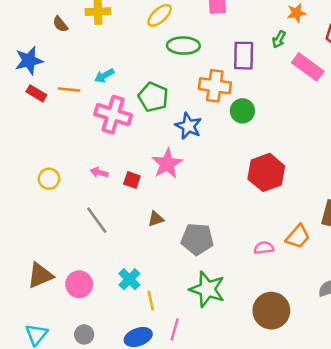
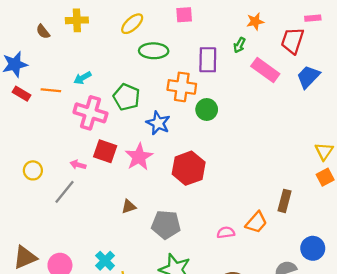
red hexagon: (266, 172) -> (189, 168), moved
red square: (132, 180) -> (105, 151), moved, size x1.5
gray line: (97, 220) -> (64, 192), moved, turned 75

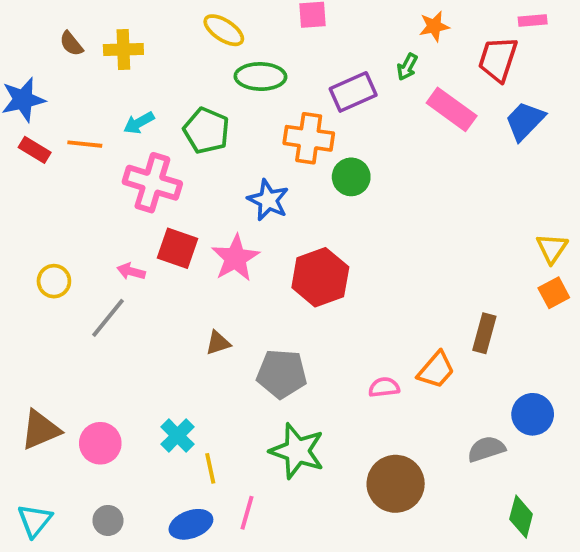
yellow cross: (77, 20) -> (123, 49), moved
yellow ellipse: (132, 24) -> (224, 30), turned 75
purple rectangle: (208, 60) -> (353, 92), turned 65
green pentagon: (127, 97) -> (206, 131), moved

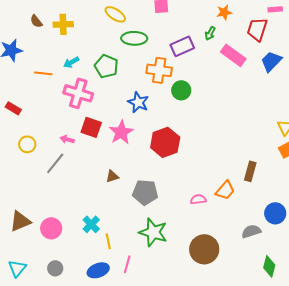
red rectangle: (35, 150) -> (13, 108), moved

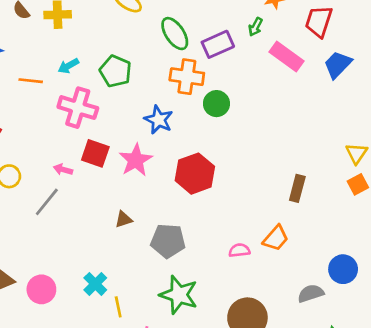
green ellipse: (134, 38) -> (175, 34), moved, turned 55
brown rectangle: (250, 171) -> (297, 188), moved

